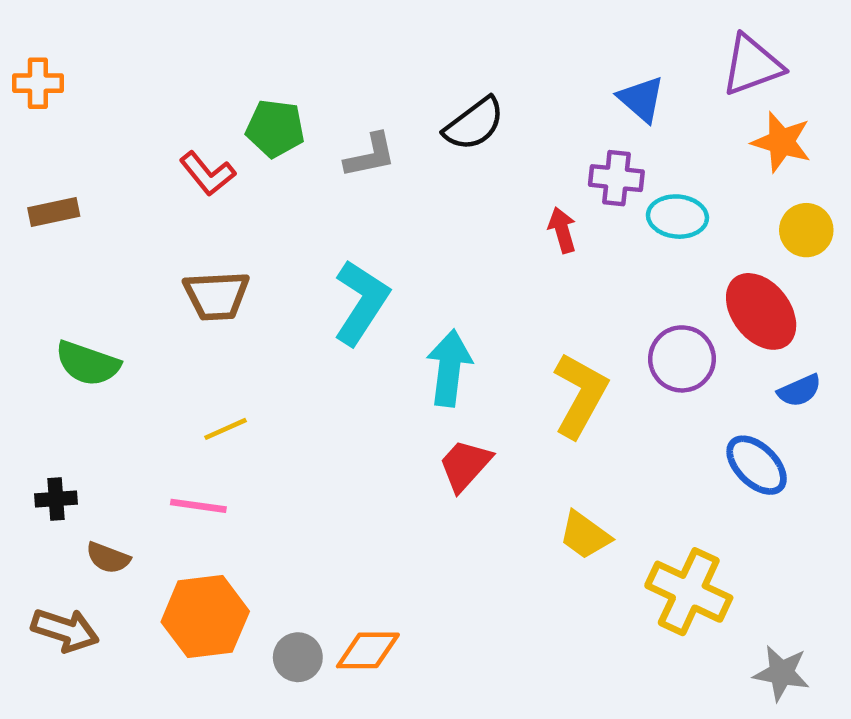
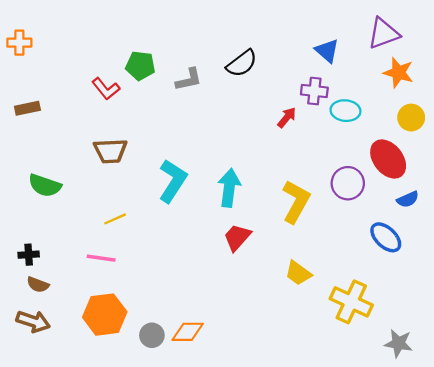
red arrow: (562, 230) -> (287, 118), turned 55
cyan L-shape: (361, 302) -> (173, 181), moved
brown semicircle: (108, 558) -> (38, 285), moved

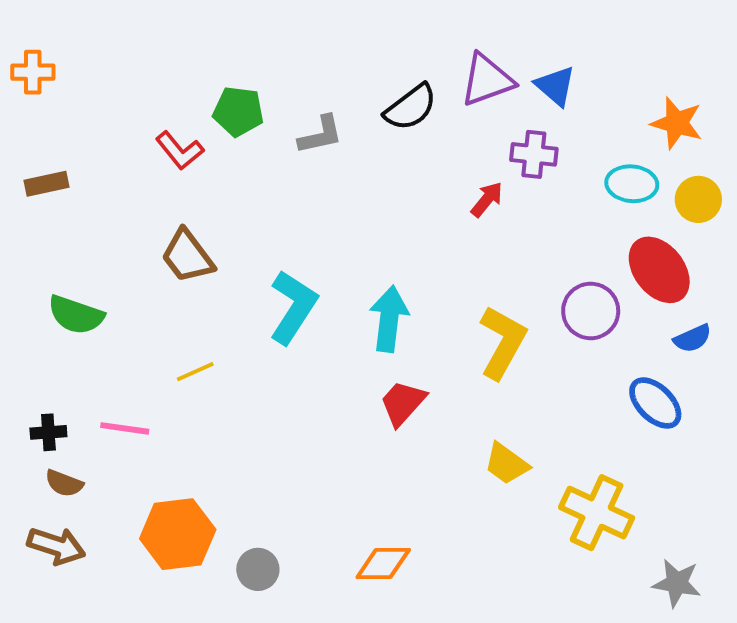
purple triangle: (383, 33) -> (487, 80), moved
cyan ellipse: (345, 111) -> (632, 184), moved
brown trapezoid: (110, 151) -> (187, 256), turned 56
pink line: (101, 258) -> (125, 428), moved
orange diamond: (188, 332) -> (383, 564), moved

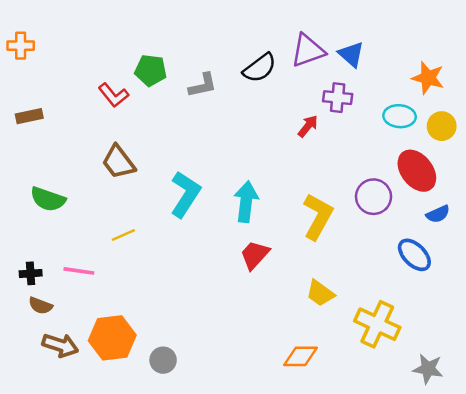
brown arrow: (56, 546) -> (60, 345), moved
orange diamond: (383, 564) -> (300, 356), moved

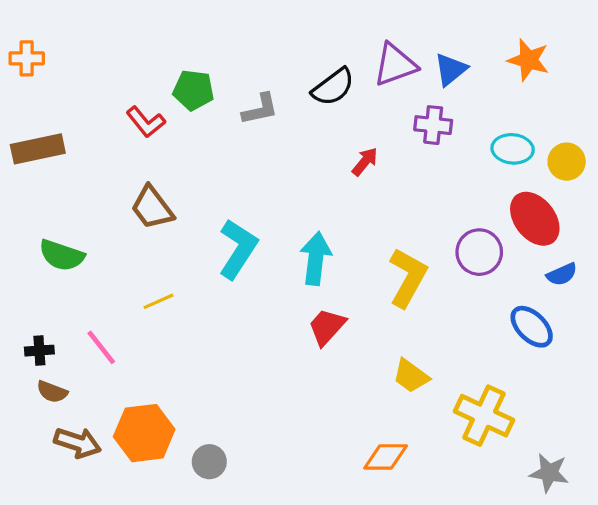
blue triangle: (351, 54) -> (451, 69), turned 40
orange star: (428, 78) -> (528, 60), moved
brown rectangle: (29, 116) -> (38, 149), size x1.5
red arrow: (308, 126) -> (365, 162), moved
pink line: (79, 271) -> (101, 347), turned 44

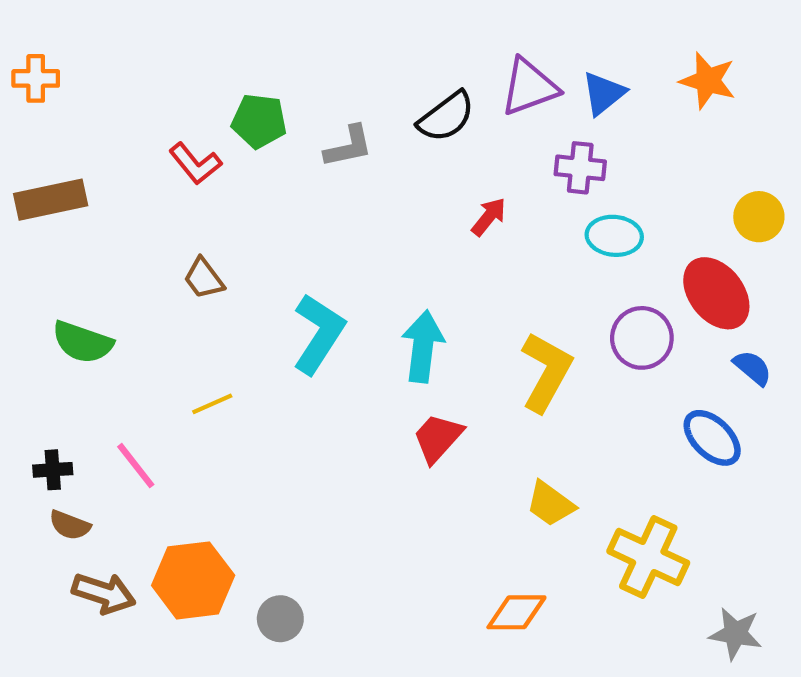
cyan ellipse: (513, 149) -> (614, 236), moved
brown trapezoid: (152, 208) -> (204, 278), size x0.7
blue semicircle: (562, 274) -> (753, 368), turned -116

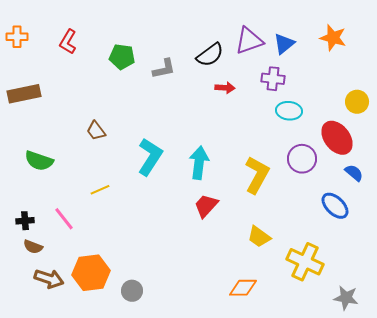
red L-shape: (195, 164) -> (68, 42), moved, turned 70
red arrow: (489, 217) -> (225, 88), moved, turned 54

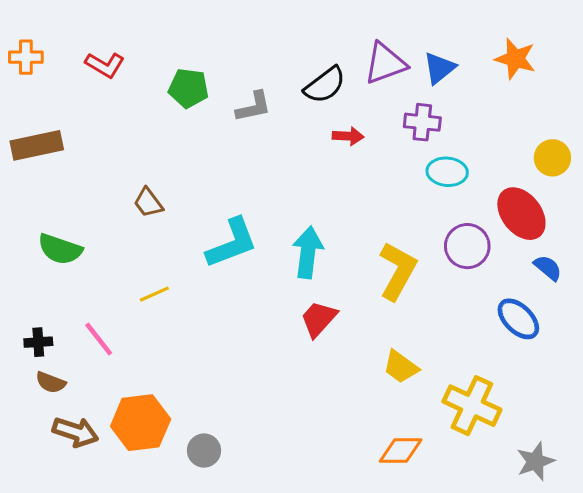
red L-shape: (68, 42) -> (105, 65), turned -90
cyan L-shape: (150, 157) -> (232, 243), turned 36
orange diamond: (243, 288) -> (401, 451), moved
gray star: (346, 298) -> (535, 461), turned -30

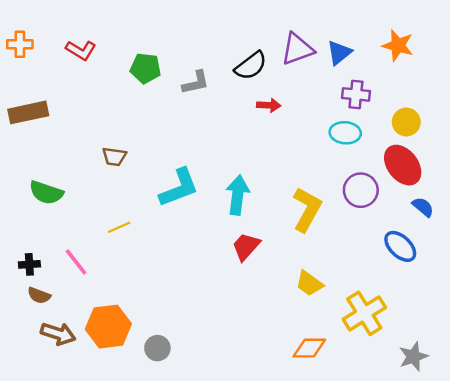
purple cross: (422, 122) -> (356, 94), moved
yellow circle: (552, 158) -> (406, 122), moved
brown trapezoid: (148, 203) -> (114, 157), turned -45
yellow cross: (472, 406) -> (364, 313), turned 33

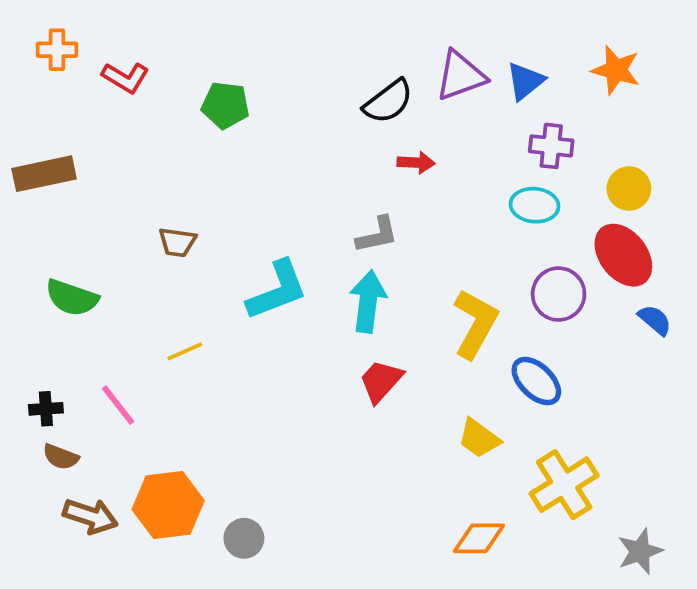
orange cross: (20, 44) -> (57, 50), moved
gray L-shape: (196, 83) -> (377, 235), moved
blue ellipse: (400, 246) -> (536, 381), moved

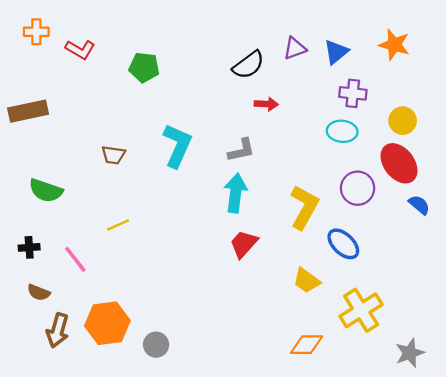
purple triangle: (460, 76) -> (295, 48), size x0.7
cyan L-shape: (277, 290) -> (177, 146), moved, turned -45
black cross: (46, 409) -> (29, 247), moved
brown arrow: (90, 516) -> (58, 330), turned 88

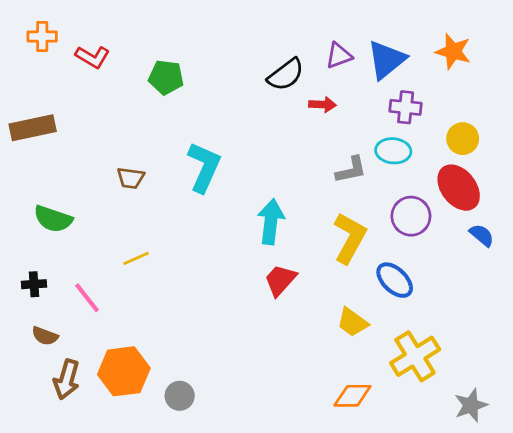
blue triangle: (336, 52) -> (386, 60), size x1.4
red arrow: (266, 104) -> (323, 105), moved
gray L-shape: (241, 150) -> (351, 170), moved

